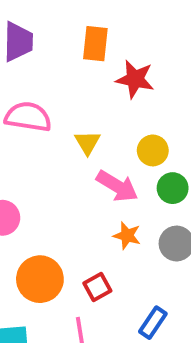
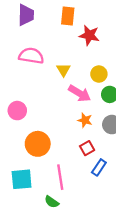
red square: (97, 287) -> (87, 148), moved

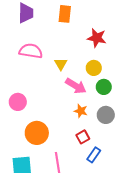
red star: (89, 35) -> (97, 38), moved

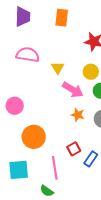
red square: (83, 137) -> (74, 149), moved

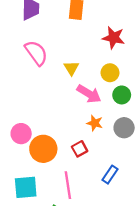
pink semicircle: (28, 55) -> (36, 53), turned 45
pink circle: (15, 106) -> (21, 134), moved
red square: (74, 149) -> (80, 149), moved

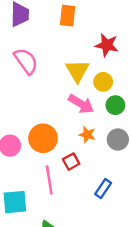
yellow triangle: (71, 68) -> (77, 71), moved, size x1.5
orange circle: (43, 149) -> (43, 138), moved
pink line: (68, 185) -> (49, 180), moved

